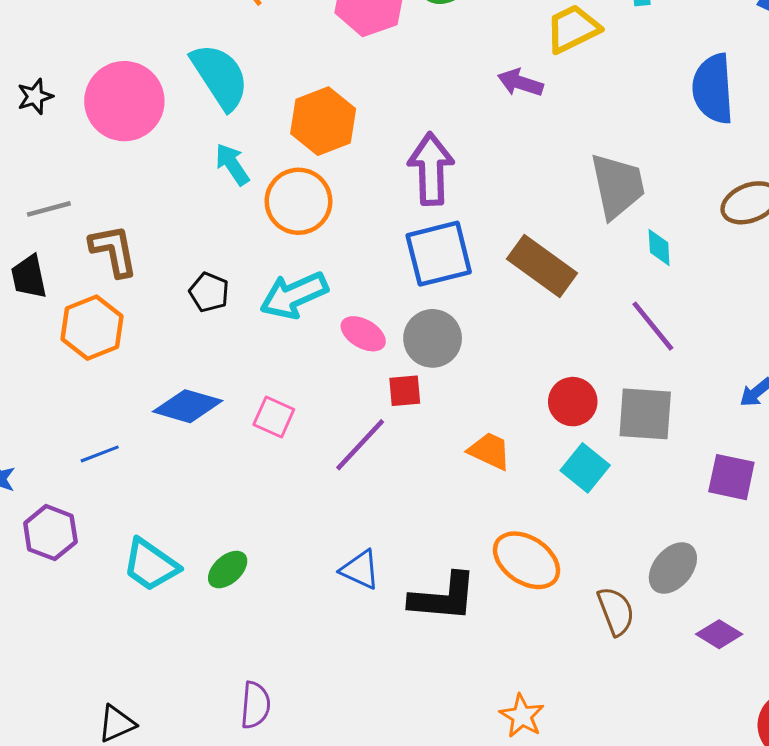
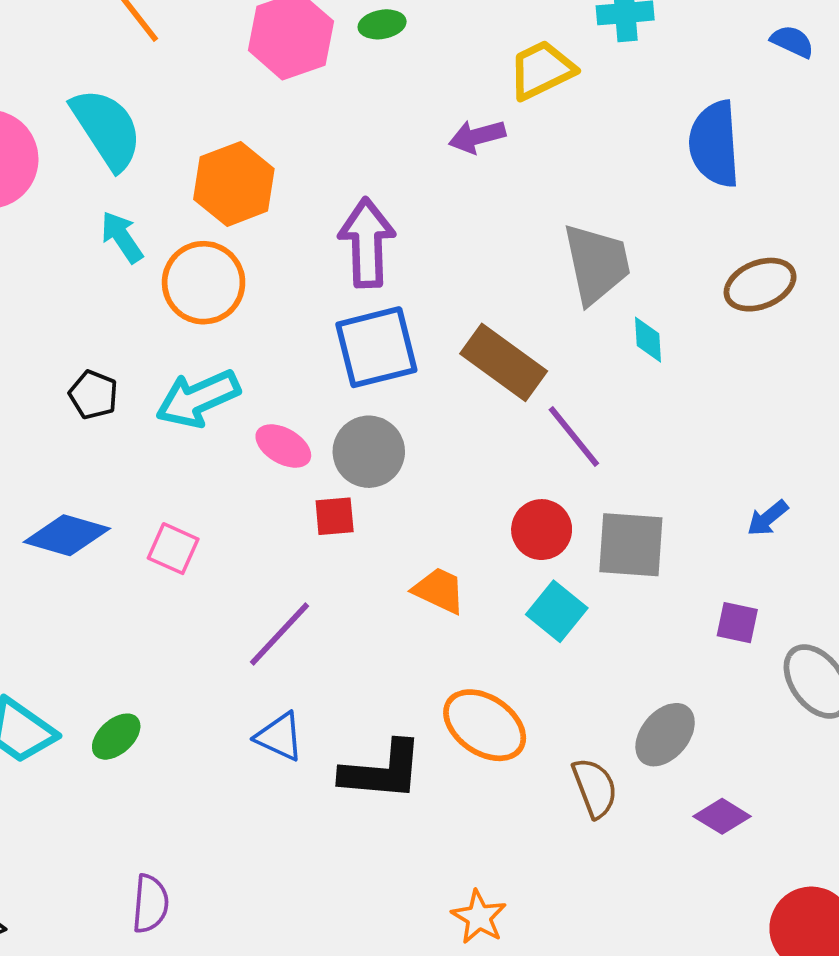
purple arrow: (520, 83) -> (477, 136), turned -33
purple line: (653, 326) -> (574, 437), moved
purple line: (360, 445) -> (280, 634), moved
purple square: (731, 477) -> (737, 623), size x0.7

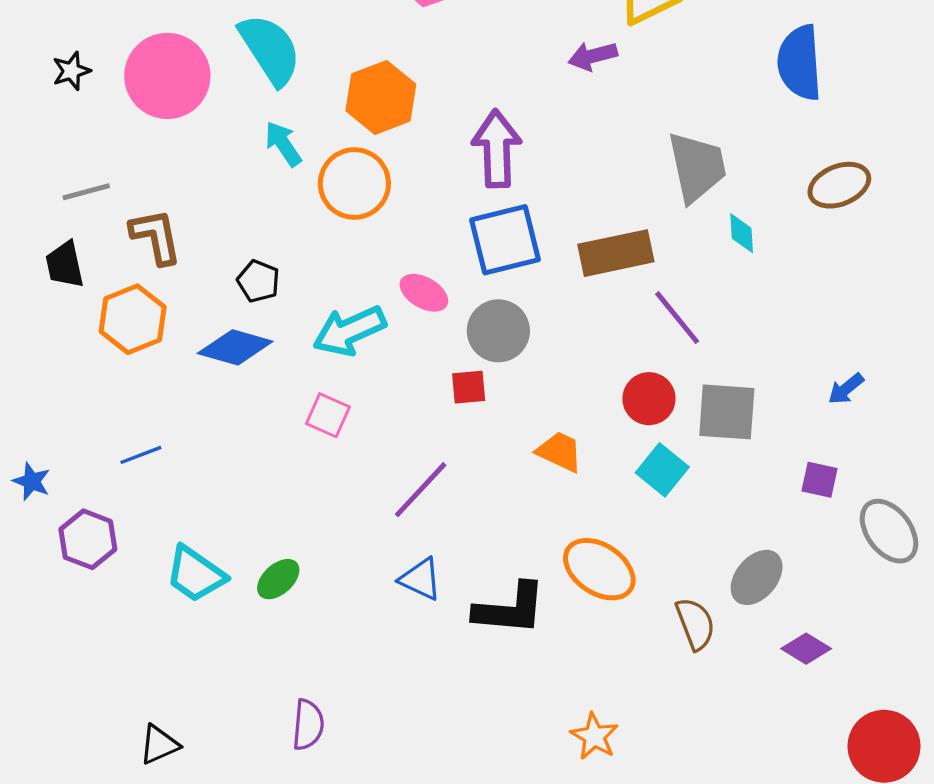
brown rectangle: (504, 362) -> (616, 253), turned -48
cyan arrow: (198, 399) -> (349, 331), moved
pink ellipse: (283, 446) -> (424, 293), moved
blue diamond: (67, 535) -> (235, 347), moved

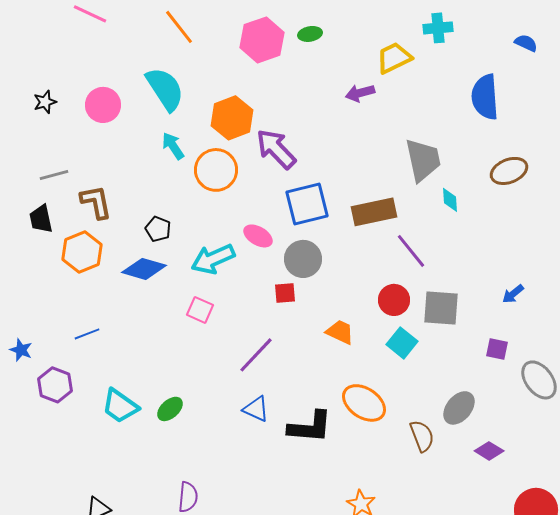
pink circle: (167, 76) -> (103, 105), size x0.7
purple arrow: (497, 149) -> (276, 149), moved, turned -42

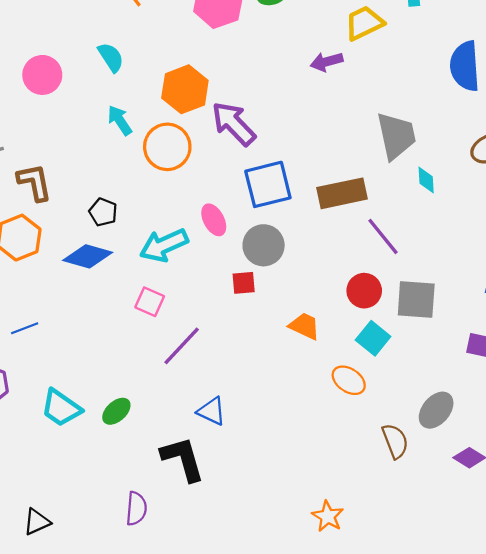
cyan semicircle: (165, 89) -> (111, 57), size x0.6
pink ellipse: (258, 236) -> (214, 220), turned 32
purple line: (256, 355) -> (182, 346), moved
orange ellipse: (364, 403) -> (349, 380), moved, size x0.7
black L-shape: (310, 427) -> (183, 459), moved, turned -111

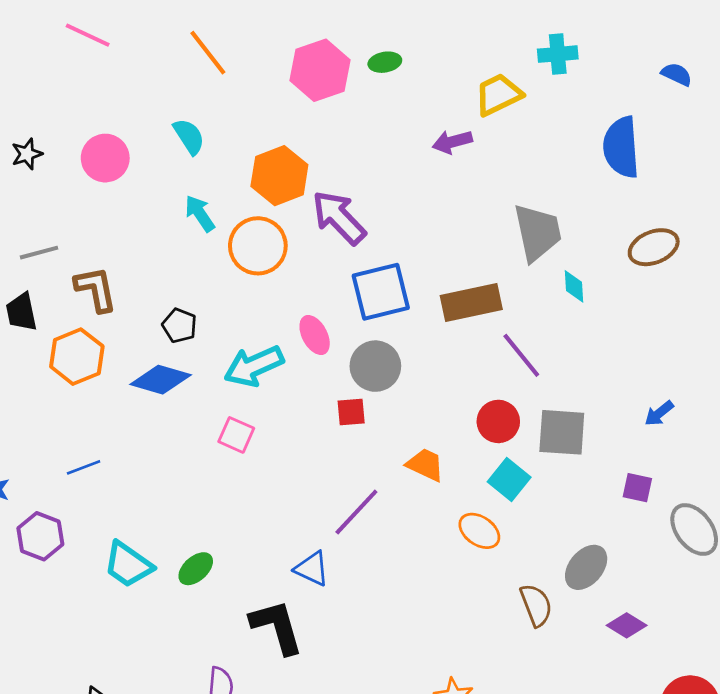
purple line: (182, 346) -> (356, 512), moved

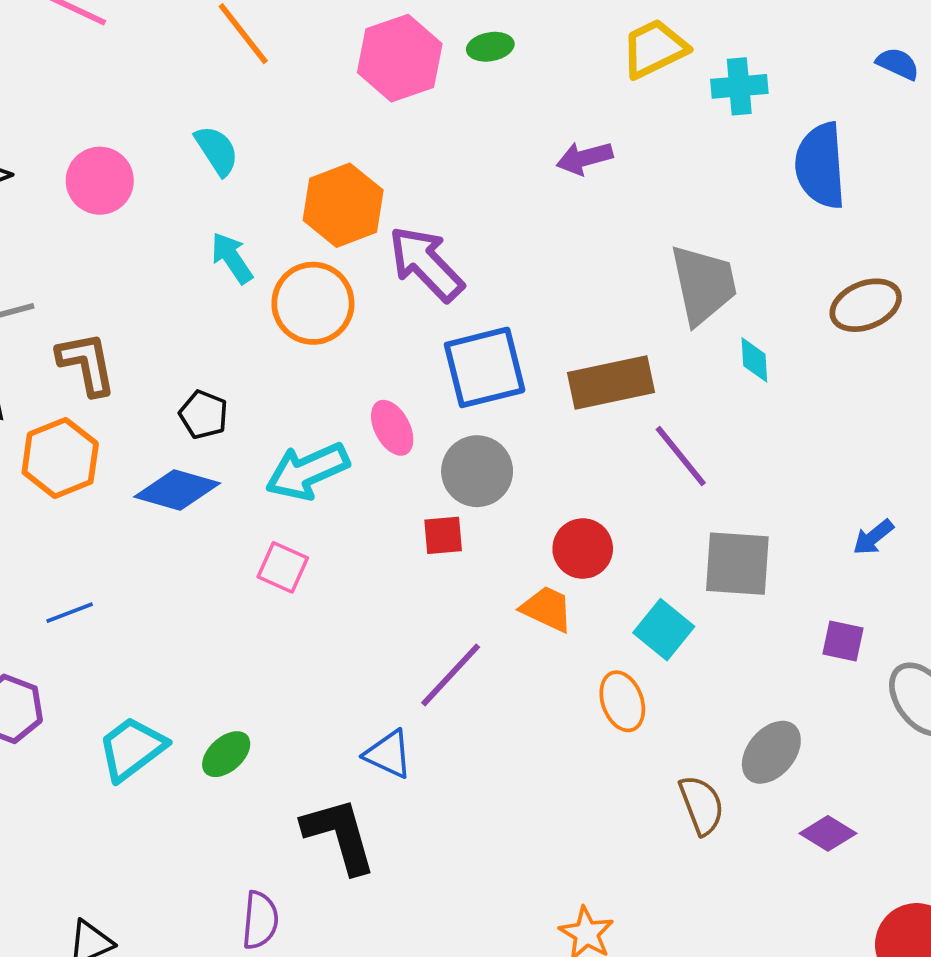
cyan cross: (558, 54) -> (739, 86), moved
yellow trapezoid: (498, 95) -> (654, 49), moved
red circle: (498, 421) -> (583, 549), moved
orange ellipse: (479, 531) -> (622, 701), turned 36
cyan trapezoid: (128, 565) -> (132, 748), turned 108

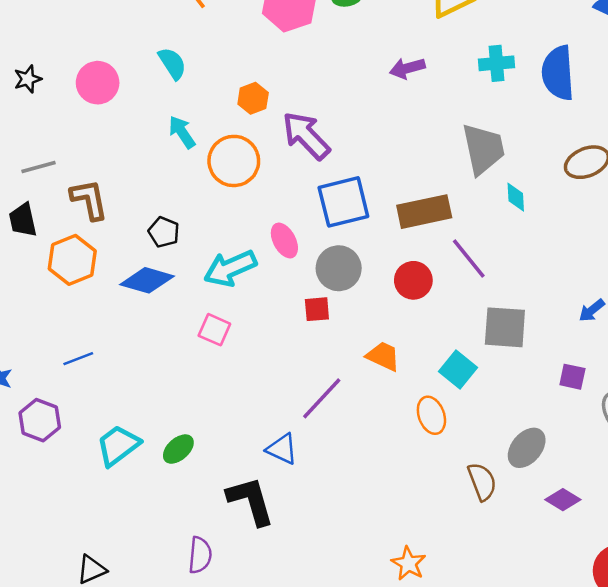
cyan cross: (739, 86) -> (497, 63), moved
orange hexagon: (343, 205) -> (253, 98), size x0.6
red circle: (583, 549) -> (413, 280), moved

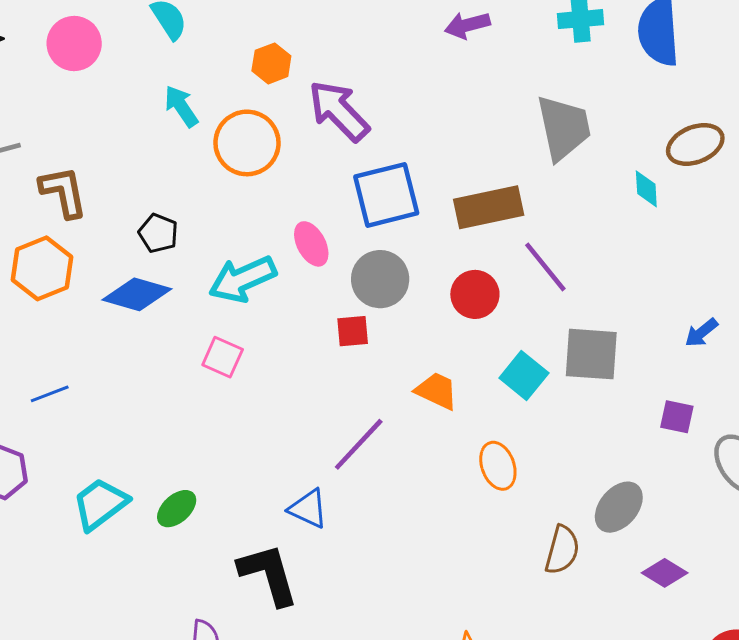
cyan diamond: (516, 197) -> (646, 189), moved
cyan square: (458, 369) -> (524, 376), moved
brown semicircle: (482, 482) -> (562, 550), turned 36

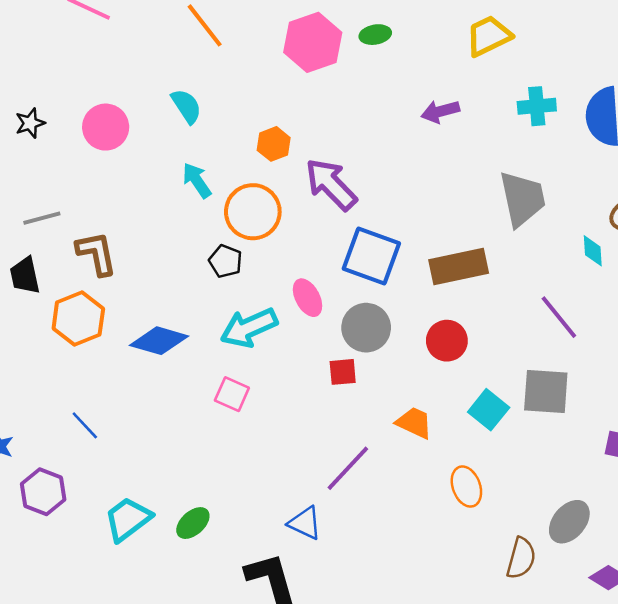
blue square: (386, 195) -> (371, 256), turned 34
black pentagon: (158, 233) -> (225, 261), moved
purple line: (545, 267) -> (559, 317), moved
blue line: (50, 394) -> (85, 425), turned 68

